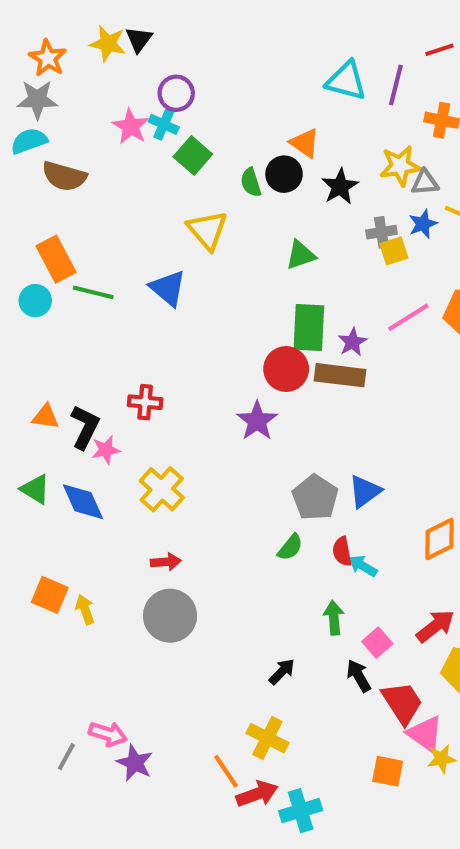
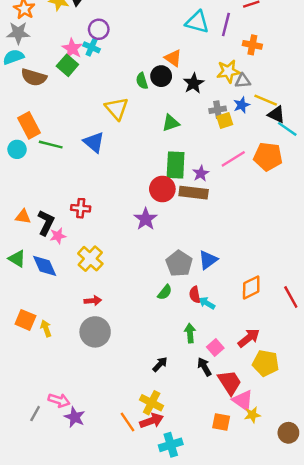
green square: (193, 155) -> (67, 65), moved
red arrow: (257, 794) -> (152, 421), moved

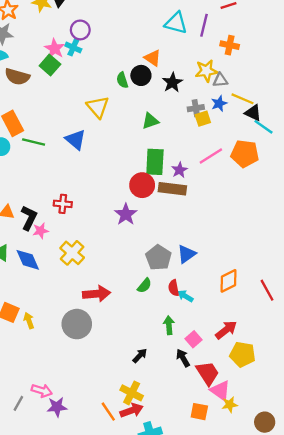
red arrow: (93, 301) -> (97, 294), moved, size x1.6
purple star: (75, 417) -> (57, 407), turned -30

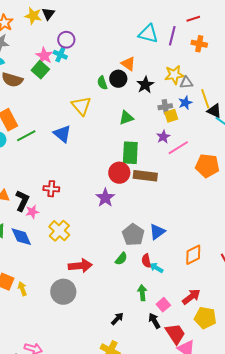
orange cross: (230, 45) -> (199, 44), moved
yellow line: (242, 99) -> (205, 99), turned 48
green line: (34, 142) -> (26, 136), turned -42
orange pentagon: (245, 154) -> (207, 166), moved
purple star: (179, 170) -> (163, 137), moved

